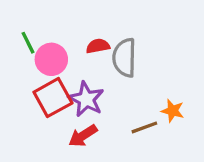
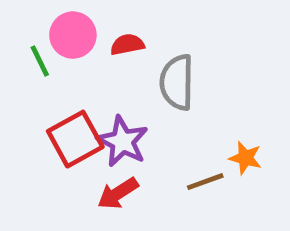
red semicircle: (98, 46) -> (127, 44), moved
pink circle: (51, 59) -> (73, 35), moved

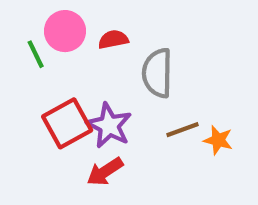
brown line: (205, 182) -> (183, 130), moved

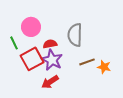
pink circle: (65, 31) -> (31, 27), moved
red semicircle: (113, 39) -> (50, 44), moved
green line: (36, 54) -> (14, 43), moved

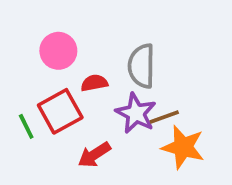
green line: (14, 43) -> (26, 126), moved
purple star: (52, 60) -> (136, 113), moved
orange star: (104, 67) -> (183, 147), moved, size x1.6

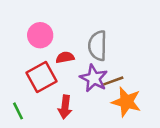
green line: (26, 126) -> (18, 111), moved
red arrow: (94, 155) -> (65, 107), turned -50

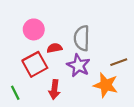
brown line: (113, 81) -> (119, 62), moved

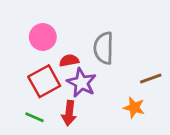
purple star: (78, 65) -> (82, 83), moved
orange star: (106, 85) -> (134, 108), size x0.7
green line: (15, 93) -> (34, 117), moved, turned -40

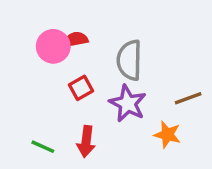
red semicircle: (69, 61) -> (76, 39), moved
red square: (44, 81) -> (81, 88), moved, size x0.6
purple star: (82, 83) -> (128, 103), moved

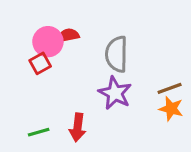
red square: (81, 88) -> (40, 63), moved
orange star: (167, 135) -> (171, 109), moved
green line: (43, 147) -> (39, 132), turned -40

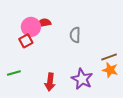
gray semicircle: (117, 54) -> (75, 35), size x0.7
purple star: (115, 93) -> (82, 79), moved
green line: (39, 132) -> (14, 73), moved

